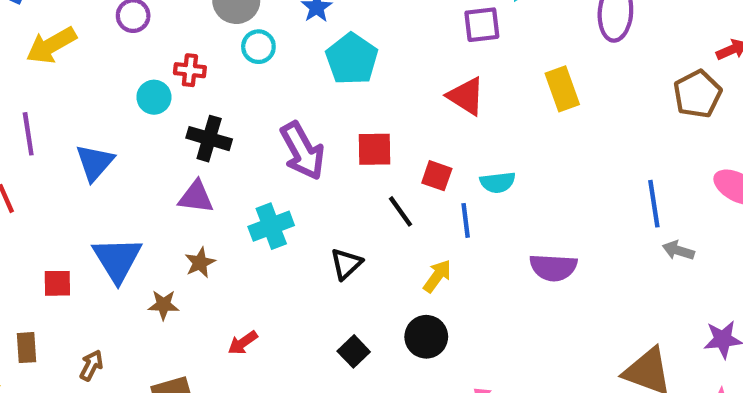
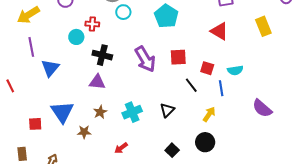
purple line: (28, 134) -> (31, 47), moved
cyan cross: (271, 226) -> (132, 112), moved
purple semicircle: (553, 267) -> (262, 108), turned 40

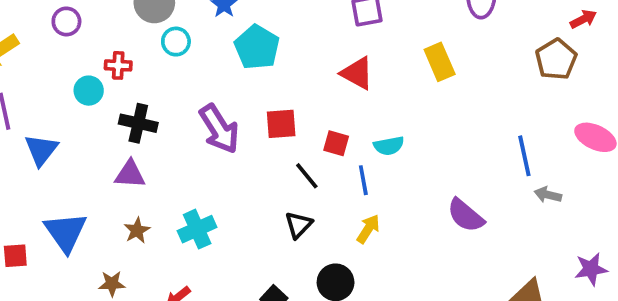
purple semicircle: (262, 108) -> (466, 215), moved
black triangle: (167, 110) -> (299, 225), moved
yellow arrow: (209, 114) -> (368, 229), moved
brown star: (84, 132) -> (112, 284), moved

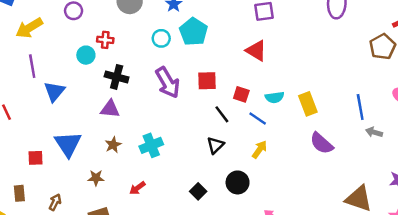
cyan circle: (176, 42) -> (161, 38), moved
yellow rectangle: (440, 62) -> (308, 104), moved
blue line: (363, 180) -> (258, 118), turned -48

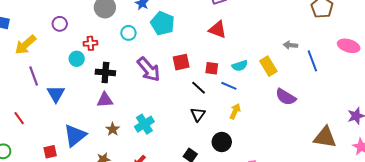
cyan circle: (161, 38) -> (128, 33), moved
gray arrow: (374, 132) -> (290, 45), moved
blue triangle: (68, 144) -> (75, 135), turned 35

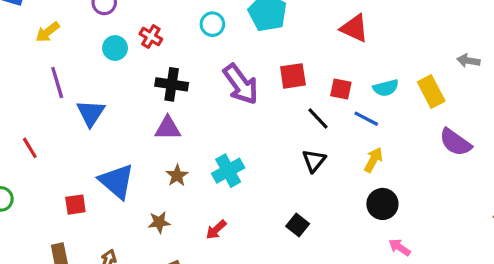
red cross: (90, 43) -> (151, 37), turned 32
yellow arrow: (25, 45) -> (48, 32), size x0.7
cyan circle: (77, 59) -> (115, 48), moved
blue triangle: (75, 135) -> (117, 181), turned -45
black circle: (222, 142) -> (382, 204), moved

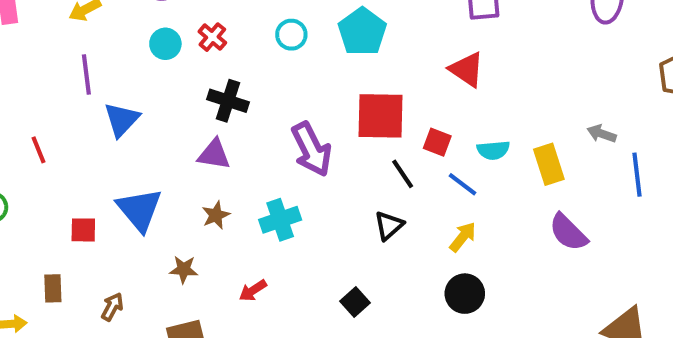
red square: (293, 76) -> (381, 116), size x1.5
purple arrow: (241, 84) -> (311, 149), moved

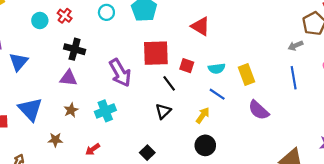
gray arrow: (602, 134) -> (295, 46), moved, turned -40
blue line: (463, 184) -> (217, 94), moved

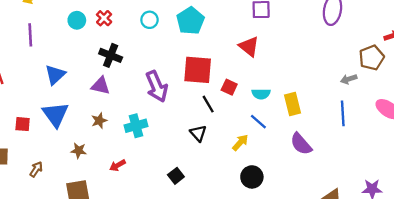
blue triangle: (19, 62) -> (55, 75), moved
black triangle: (163, 111) -> (198, 133), turned -35
black circle: (205, 145) -> (252, 177), moved

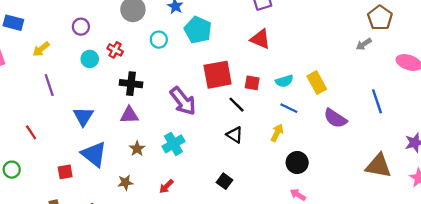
blue line: (343, 113) -> (377, 101), moved

